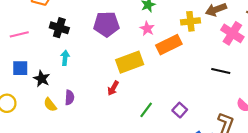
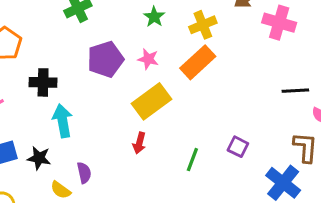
yellow cross: (190, 21) -> (203, 25), moved
pink star: (147, 29) -> (148, 59), moved
cyan arrow: (65, 58) -> (63, 121), size x1.5
black line: (221, 71) -> (295, 91), moved

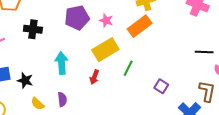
cyan arrow: (63, 121) -> (62, 63), moved
green line: (192, 160) -> (128, 68), moved
purple semicircle: (84, 173) -> (62, 99), moved

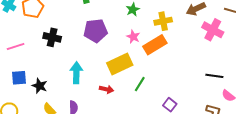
pink star: (106, 20) -> (133, 37), moved
red arrow: (94, 77) -> (106, 89), turned -104

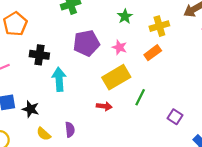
pink star: (133, 37) -> (120, 47), moved
orange rectangle: (155, 45) -> (153, 53), size x0.7
cyan arrow: (76, 73) -> (59, 79), moved

